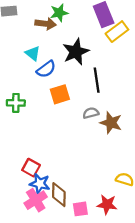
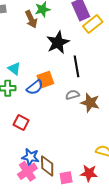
brown arrow: (46, 24) -> (31, 19), turned 60
cyan triangle: (33, 53) -> (14, 69), moved
blue semicircle: (46, 69) -> (35, 87), moved
red square: (31, 168) -> (21, 122), moved

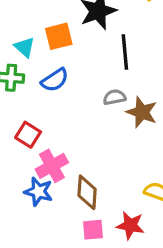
orange square: (45, 80) -> (59, 36), moved
brown diamond: (47, 166) -> (87, 192), moved
pink cross: (27, 171) -> (52, 166), moved

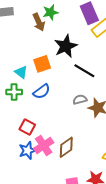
black line: (125, 52) -> (84, 71), turned -50
blue star: (38, 192) -> (28, 150), moved, turned -30
brown diamond: (87, 192) -> (66, 147), moved, turned 55

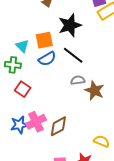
black line: (84, 71) -> (73, 55), moved
blue semicircle: (42, 91) -> (47, 59), moved
red square: (27, 127) -> (23, 89), moved

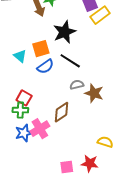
green cross: (13, 65) -> (20, 110), moved
brown diamond: (58, 126) -> (61, 112), moved

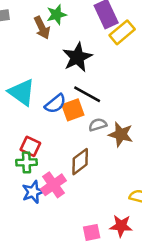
orange square: (41, 49) -> (73, 110), moved
cyan triangle: (20, 56) -> (22, 92), size x1.6

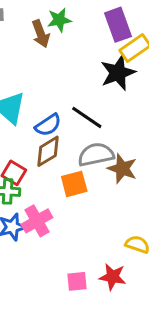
black star: (77, 57) -> (118, 73), moved
orange square: (73, 110) -> (74, 184), moved
gray semicircle: (98, 125) -> (96, 155), size x1.6
brown diamond: (80, 162) -> (48, 151), moved

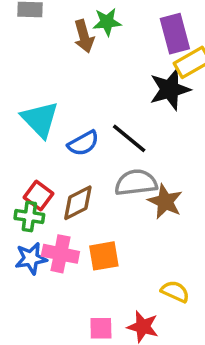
brown diamond: (48, 151) -> (78, 203), moved
orange square: (74, 184) -> (104, 256), moved
pink cross: (37, 221) -> (60, 254), turned 36

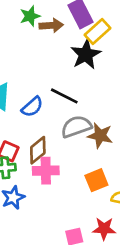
brown arrow: (84, 36) -> (51, 25), moved, turned -65
pink cross: (60, 254) -> (46, 171), moved
orange square: (104, 256) -> (96, 180), moved

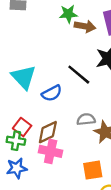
black line: (64, 96) -> (79, 75), moved
gray semicircle: (76, 127) -> (86, 119), size x0.7

